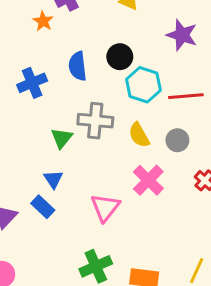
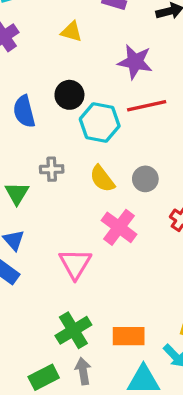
red line: (186, 96) -> (147, 106), moved
gray cross: (95, 121) -> (52, 169), size x0.6

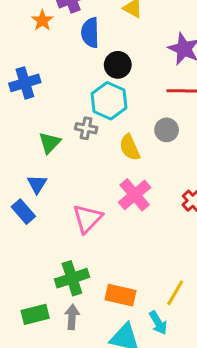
blue semicircle: (24, 111) -> (90, 33), moved
cyan hexagon: (100, 122) -> (109, 101), moved
gray circle: (145, 179) -> (167, 130), moved

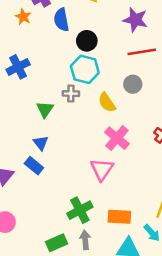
pink triangle: (87, 218) -> (102, 169), moved

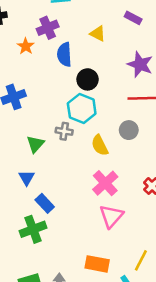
blue rectangle: (34, 166) -> (45, 203), moved
pink triangle: (102, 169) -> (111, 216), moved
green cross: (80, 210) -> (33, 229), moved

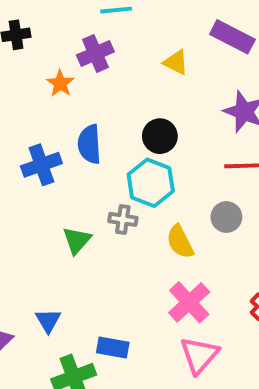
purple rectangle: (133, 18) -> (232, 37), size x1.5
blue semicircle: (64, 54) -> (89, 144), moved
blue triangle: (27, 178) -> (48, 321), moved
blue rectangle: (45, 203) -> (113, 348), moved, turned -36

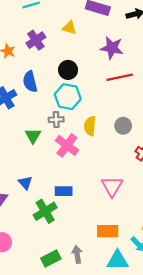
purple cross: (95, 53) -> (36, 40), moved
gray circle: (226, 217) -> (123, 126), moved
yellow semicircle: (180, 242) -> (90, 126), turned 42
pink cross: (189, 302) -> (67, 145), moved

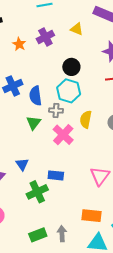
blue semicircle: (30, 82) -> (35, 96), moved

